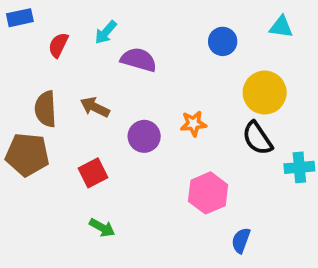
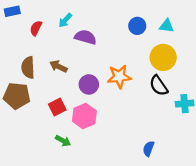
cyan triangle: (281, 27) -> (167, 26), moved
orange star: (193, 124) -> (119, 77), size x1.5
pink hexagon: (208, 193) -> (84, 116), moved

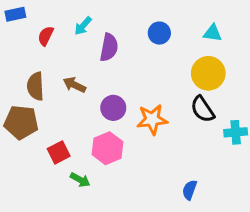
blue circle: (137, 26) -> (159, 33), moved
purple semicircle: (85, 37) -> (109, 47), turned 85
orange star: (119, 77) -> (152, 119), moved
red square: (57, 107) -> (59, 152), moved

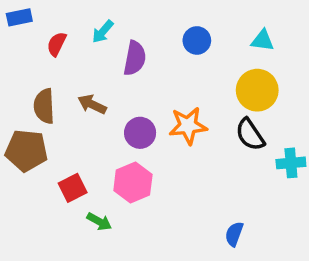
orange star: (152, 119) -> (188, 126), moved

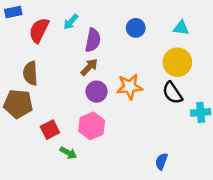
red semicircle: (57, 44) -> (39, 30), size x1.5
brown arrow: (92, 104) -> (89, 67), moved, turned 108

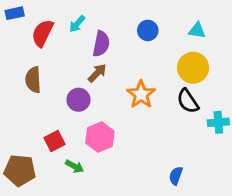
orange star: (130, 87) -> (141, 94), turned -30
purple circle: (97, 92) -> (79, 100), moved
brown pentagon: (18, 104) -> (20, 170), moved

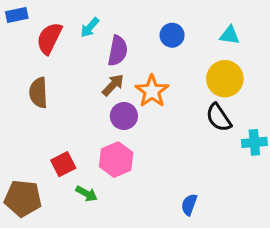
orange star: (141, 94) -> (152, 91), moved
purple circle: (79, 100) -> (124, 116), moved
blue semicircle: (176, 176) -> (189, 205), moved

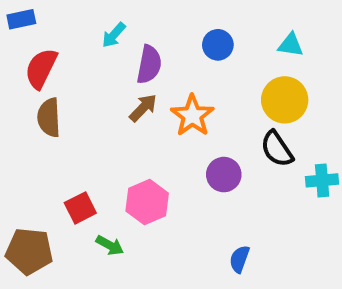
red semicircle: (49, 38) -> (41, 68), moved
purple circle: (124, 116) -> (224, 175), moved

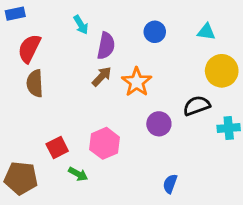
cyan arrow: (114, 35) -> (81, 25), turned -72
yellow circle: (285, 100) -> (222, 71), moved
black semicircle: (277, 149) -> (197, 106), turned 104

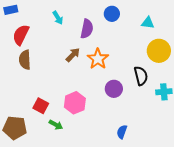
blue circle: (155, 32) -> (112, 14), moved
purple semicircle: (106, 46) -> (87, 29), moved
black semicircle: (197, 106) -> (141, 76), turned 96
red square: (57, 148) -> (41, 106), turned -35

